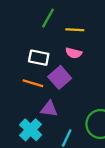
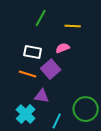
yellow line: (75, 30) -> (73, 26), moved
pink semicircle: (74, 53) -> (63, 48), turned 144

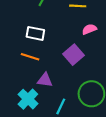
pink semicircle: (63, 48) -> (89, 29), moved
purple square: (51, 69) -> (73, 55), moved

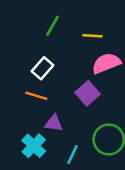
pink semicircle: (89, 29) -> (106, 63), size x1.6
white rectangle: (35, 33) -> (42, 68), turned -60

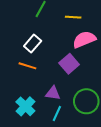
purple triangle: (54, 123) -> (53, 93), moved

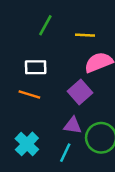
white rectangle: (33, 43) -> (36, 67), turned 48
purple triangle: (53, 93) -> (73, 125), moved

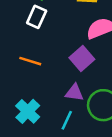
white rectangle: (36, 67) -> (37, 17), moved, turned -65

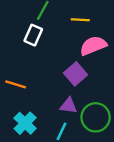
orange line: (30, 61) -> (16, 84), moved

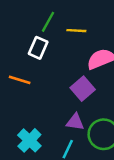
yellow line: (80, 20) -> (76, 31), moved
orange line: (16, 84) -> (20, 80), moved

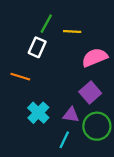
purple square: (83, 89) -> (90, 92), moved
cyan cross: (29, 140) -> (38, 113), moved

